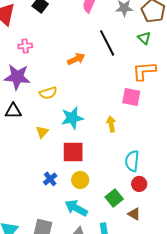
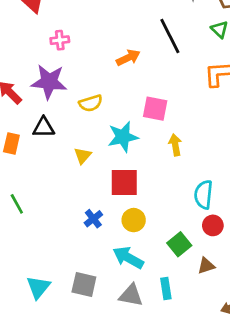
pink square: (131, 97) -> (155, 109), moved
brown triangle: (134, 214) -> (206, 266), turned -48

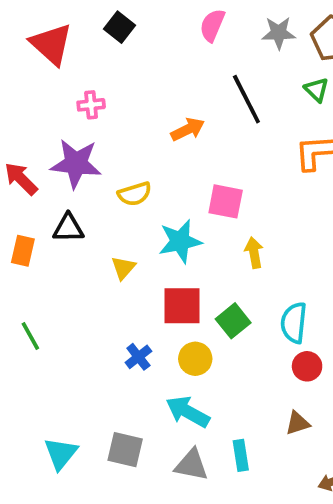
green square: (179, 244) -> (233, 321), moved

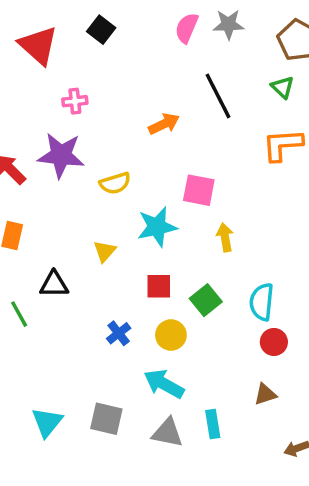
gray star: (279, 33) -> (228, 24), moved
black triangle: (68, 228) -> (54, 284), moved
red square: (182, 306) -> (159, 286), size x0.7

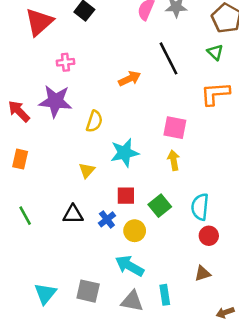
red triangle: (38, 45) -> (39, 22), turned 36
yellow semicircle: (115, 183) -> (94, 121), turned -55
pink square: (199, 190) -> (175, 128), moved
black triangle: (54, 284) -> (73, 214), moved
blue cross: (119, 333) -> (107, 219), moved

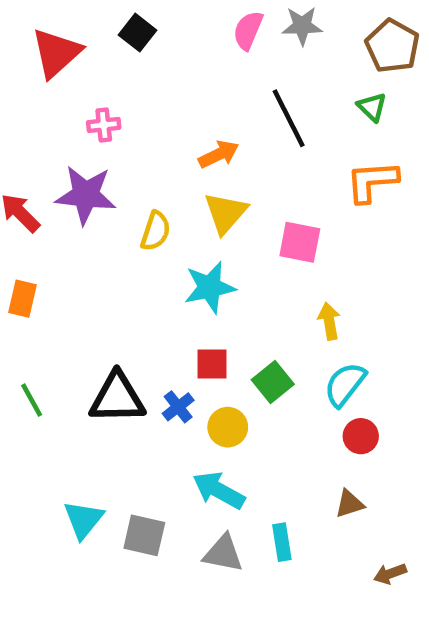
yellow arrow: (174, 160) -> (329, 321), moved
yellow triangle: (87, 170) -> (225, 213), moved, size x1.5
cyan semicircle: (200, 207) -> (345, 384), turned 32
black triangle: (73, 214) -> (117, 398), size x1.5
cyan triangle: (45, 294) -> (83, 520), moved

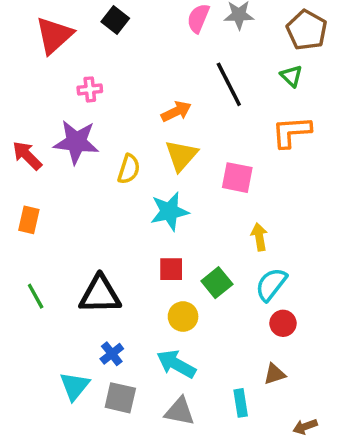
blue cross: (178, 407) -> (112, 354), moved
cyan rectangle: (282, 542) -> (241, 403), moved

